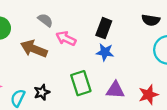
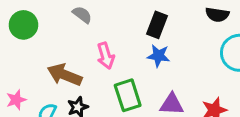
pink arrow: (66, 38) -> (106, 56), moved, turned -132
brown arrow: (34, 49) -> (65, 75), moved

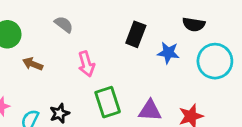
blue star: (158, 56) -> (168, 53), moved
brown arrow: (65, 75) -> (33, 64), moved, size x0.6

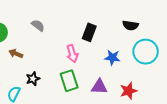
blue star: (168, 53) -> (112, 58), moved
pink arrow: (86, 64) -> (72, 54), moved
black star: (60, 113) -> (33, 79), moved

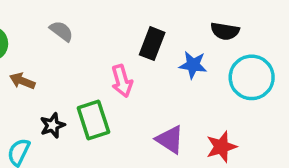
blue star: (112, 58) -> (193, 65), moved
green rectangle: (69, 81) -> (93, 120), moved
purple triangle: (99, 87) -> (170, 140), turned 30

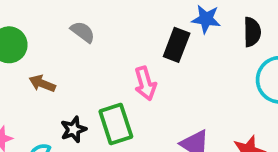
black semicircle: (225, 31) -> (252, 32), turned -100
blue star: (193, 65) -> (206, 19), moved

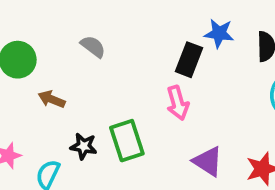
pink arrow: (145, 83) -> (178, 103), moved
black star: (73, 130) -> (84, 146), turned 30

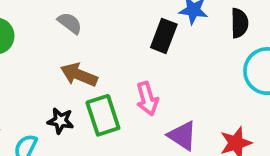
brown arrow: (52, 99) -> (79, 75), moved, size x1.4
pink arrow: (178, 103) -> (147, 99), moved

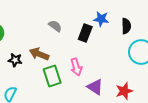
gray semicircle: (70, 23) -> (55, 26), moved
black star: (61, 121) -> (15, 60), moved

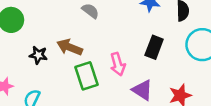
black rectangle: (85, 33) -> (154, 47), moved

